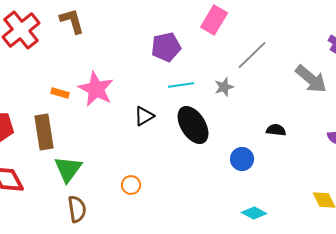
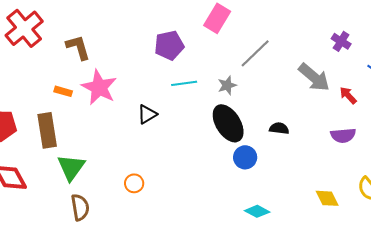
brown L-shape: (72, 21) -> (78, 47), moved
black ellipse: (193, 125) -> (228, 123), moved

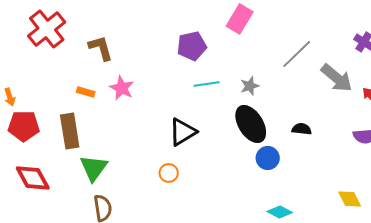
gray line: (255, 53) -> (297, 54), moved
pink star: (99, 87) -> (122, 88), size x0.7
black triangle: (147, 114) -> (183, 132), moved, size x1.4
orange circle: (134, 183) -> (169, 173), moved

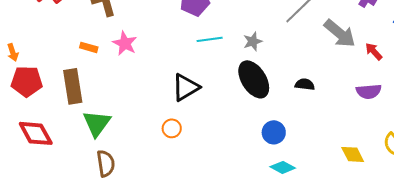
blue circle: (268, 158) -> (274, 132), moved

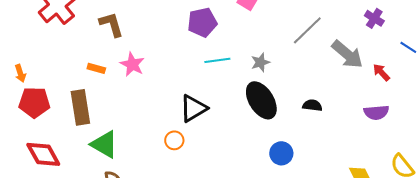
green triangle: (97, 123) -> (104, 144), turned -36
orange circle: (172, 128) -> (174, 140), moved

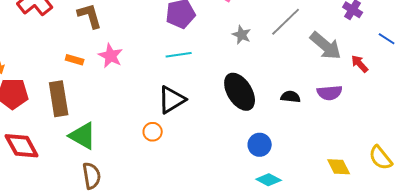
cyan line: (217, 60) -> (179, 55), moved
gray star: (260, 62) -> (242, 35), moved, turned -30
purple semicircle: (376, 112) -> (330, 93), moved

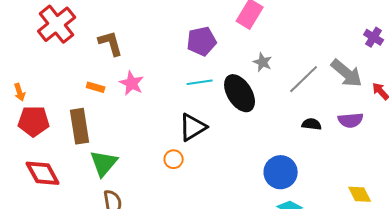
gray line: (286, 22) -> (304, 79), moved
black ellipse: (240, 92) -> (240, 93), moved
green triangle: (83, 136) -> (104, 163), turned 40
blue circle: (260, 145) -> (281, 172), size x1.4

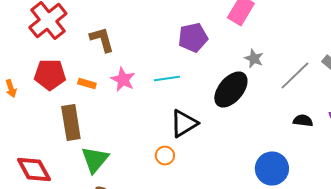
cyan line: (200, 82) -> (167, 79), moved
black ellipse: (240, 93) -> (231, 90), turned 72
red pentagon: (34, 121) -> (50, 75), moved

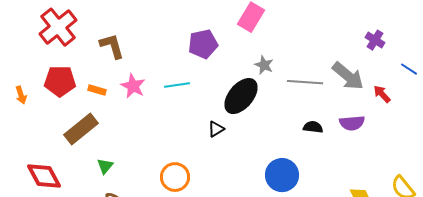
gray line: (295, 76) -> (305, 82), turned 48
brown rectangle: (71, 123) -> (81, 129), turned 60
black triangle: (184, 124) -> (216, 129), moved, size x0.6
orange circle: (165, 156) -> (175, 177), moved, size x1.5
green triangle: (95, 160) -> (105, 166), size x0.6

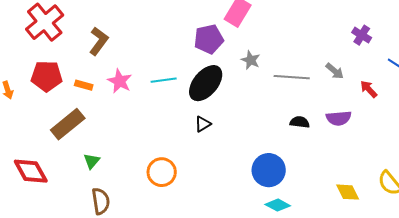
purple pentagon: (203, 44) -> (209, 39), moved
brown L-shape: (112, 46) -> (99, 41), turned 52
gray arrow: (348, 76) -> (335, 71), size x0.6
black ellipse: (241, 96) -> (206, 83), moved

